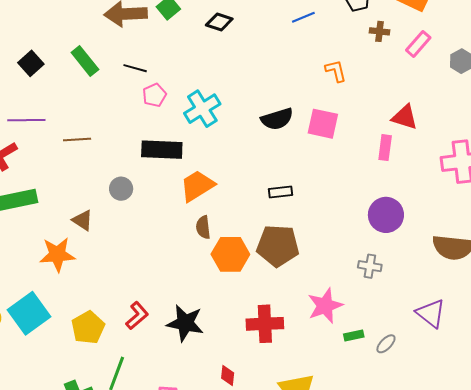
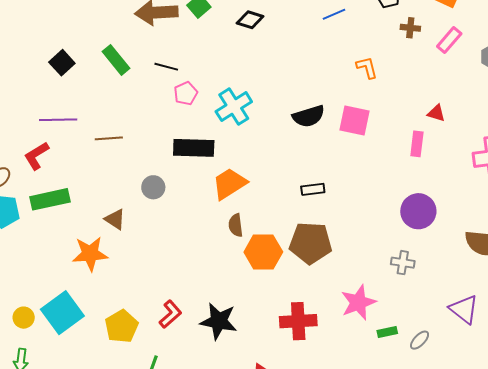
red triangle: (405, 117) -> (436, 113), size x0.7

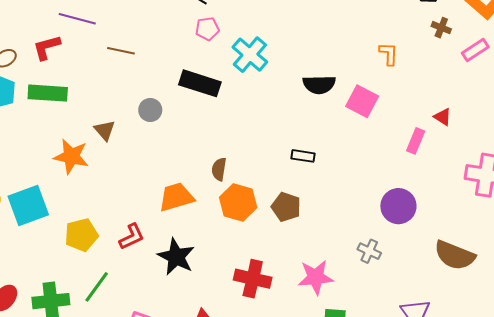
cyan cross: (234, 107) -> (250, 55), turned -33
orange trapezoid: (229, 184) -> (176, 197), moved
brown pentagon: (311, 243) -> (286, 207), size x0.7

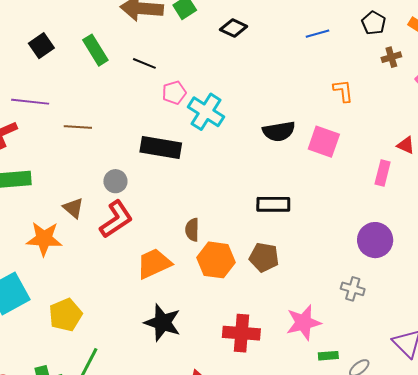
brown cross: (441, 28) -> (391, 57), turned -30
pink pentagon: (207, 29) -> (174, 93), moved
black rectangle: (303, 156) -> (273, 204), size x1.4
red L-shape: (132, 237) -> (116, 219), moved, size x1.4

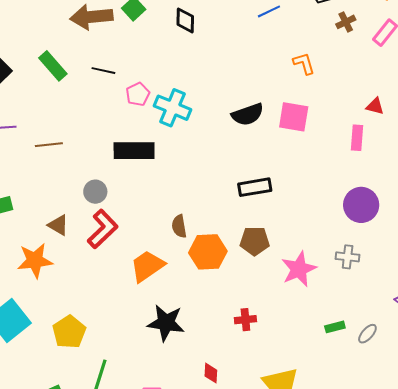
black diamond: (234, 28) -> (185, 20), turned 76
pink star: (304, 323) -> (299, 269), moved
red cross: (241, 333) -> (245, 320), size x0.6

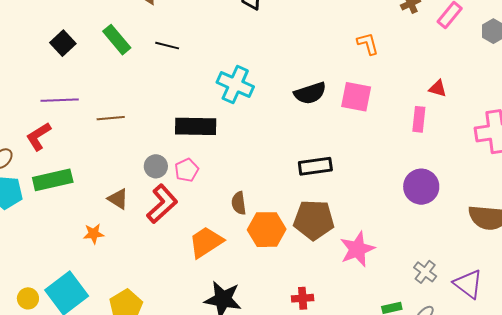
pink pentagon: (138, 94) -> (187, 170), moved
brown pentagon: (255, 241) -> (314, 220), size x1.4
gray cross: (348, 257) -> (425, 272), moved, turned 30
orange star: (35, 261) -> (94, 234), size x0.6

